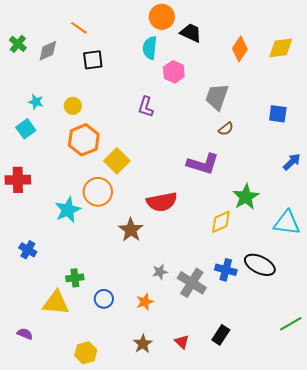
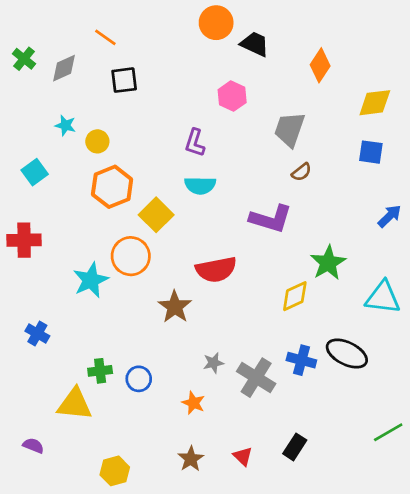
cyan semicircle: (150, 48) -> (200, 185), moved, turned -95
yellow diamond: (281, 48) -> (375, 103), moved
cyan star: (36, 102) -> (65, 125), moved
blue circle: (104, 299) -> (139, 379), moved
orange star: (145, 302) -> (193, 403), turned -30

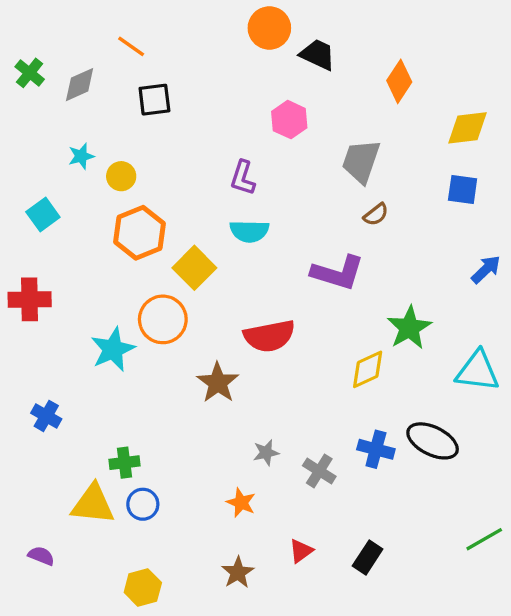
cyan star: (65, 125) -> (81, 156), turned -30
gray cross: (256, 378) -> (319, 471), size x0.7
blue circle: (139, 379) -> (143, 504), moved
red triangle: (243, 456) -> (301, 551), moved, turned 40

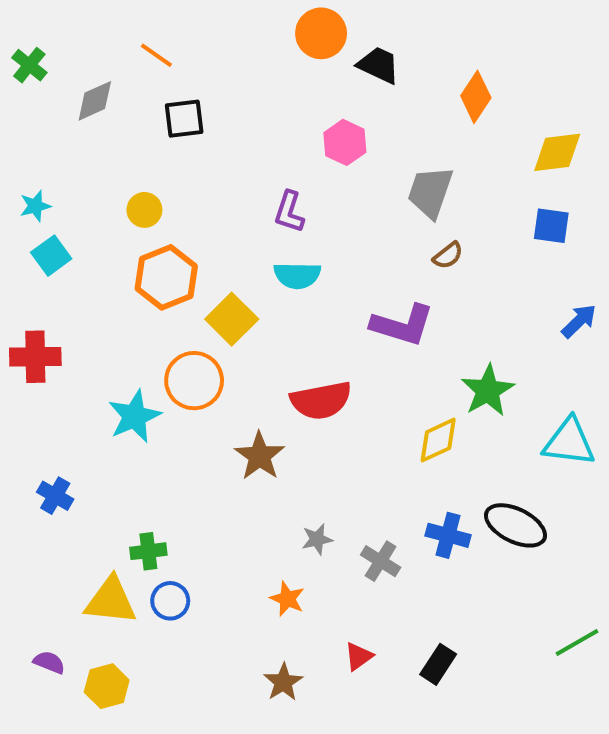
green cross: (30, 73) -> (29, 65), moved
cyan star: (81, 156) -> (35, 206), moved
yellow hexagon: (143, 587) -> (107, 686), moved

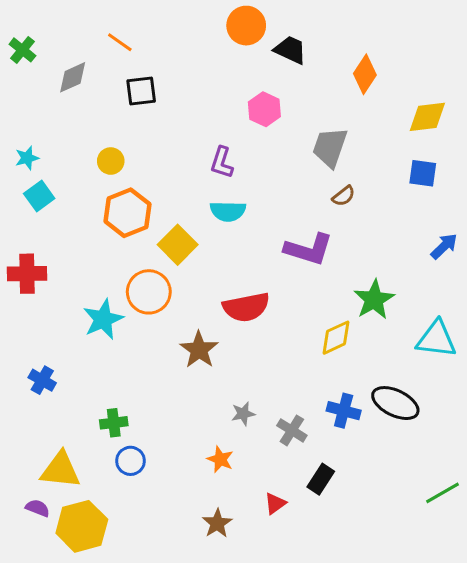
yellow triangle: (111, 601) -> (60, 470), moved
black rectangle: (438, 664) -> (321, 479), moved
yellow hexagon: (107, 686) -> (82, 526), size x1.5

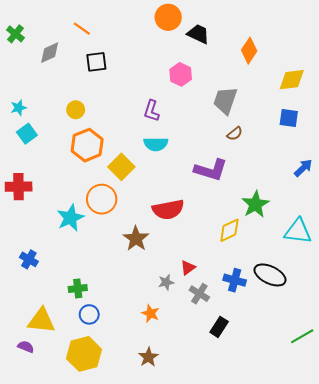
red triangle: (275, 503) -> (188, 268), moved
yellow hexagon: (82, 526) -> (84, 354), moved

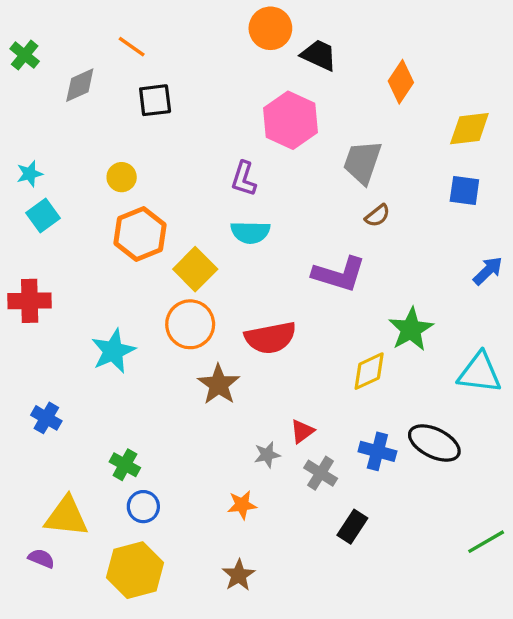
pink hexagon: (181, 74) -> (290, 120), size x1.5
orange circle: (102, 199) -> (190, 324), moved
green cross: (78, 288) -> (125, 465), turned 36
orange star: (150, 313) -> (242, 505), turned -30

